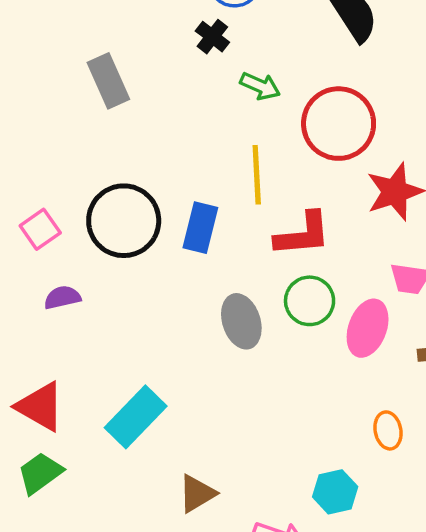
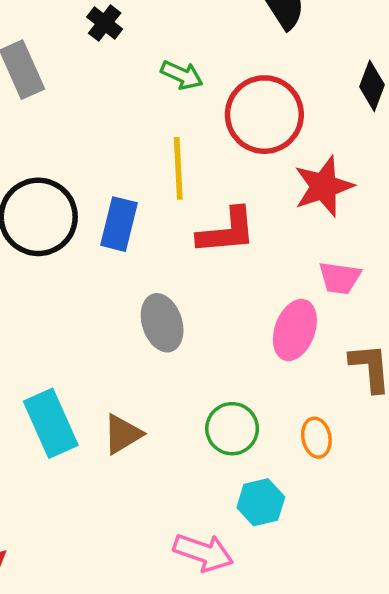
black cross: (212, 37) -> (105, 23), moved
green circle: (310, 301) -> (232, 429), moved
cyan rectangle: (136, 417) -> (51, 423), turned -68
brown triangle: (197, 494) -> (123, 434), moved

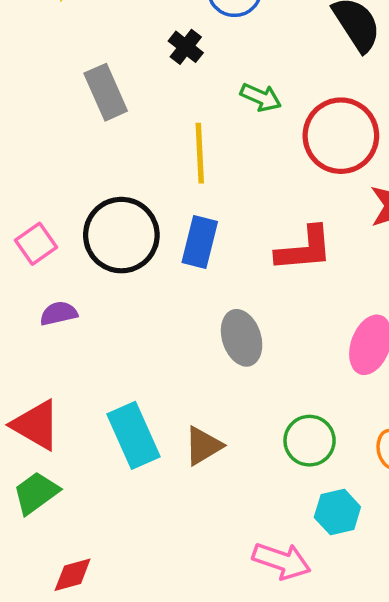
yellow line: (178, 168) -> (200, 153), moved

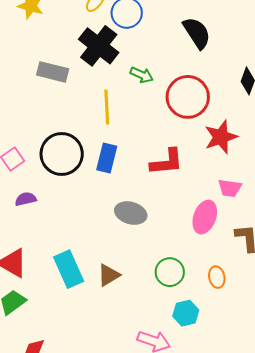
black cross: (186, 47) -> (99, 46), size x2.0
gray rectangle: (106, 92) -> (53, 72), turned -52
gray ellipse: (242, 338) -> (131, 213), turned -56

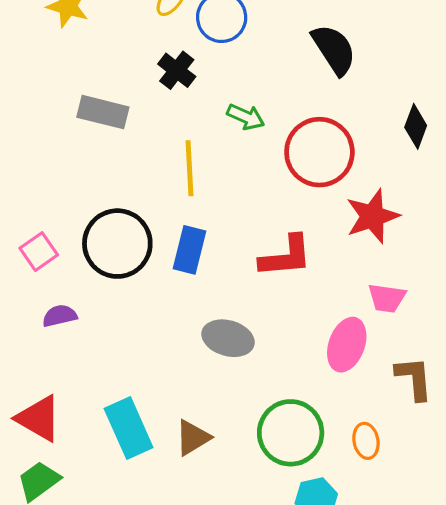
black cross: (99, 46) -> (177, 70), size x0.6
green circle: (170, 272) -> (291, 433), size x1.4

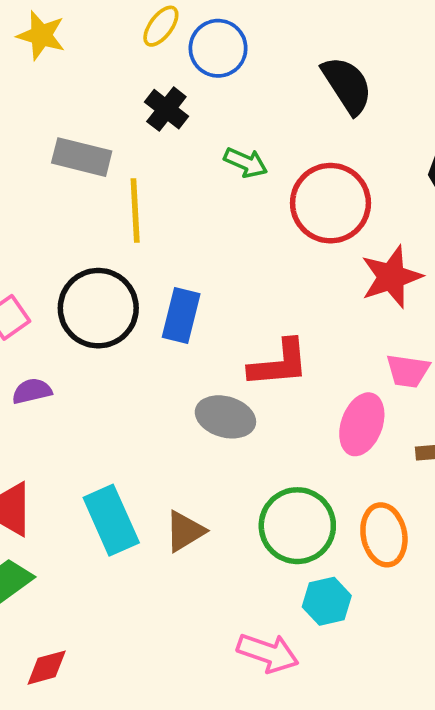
yellow line: (190, 168) -> (135, 210), moved
red L-shape: (286, 256) -> (279, 363), moved
orange ellipse: (366, 441) -> (384, 535), size x1.5

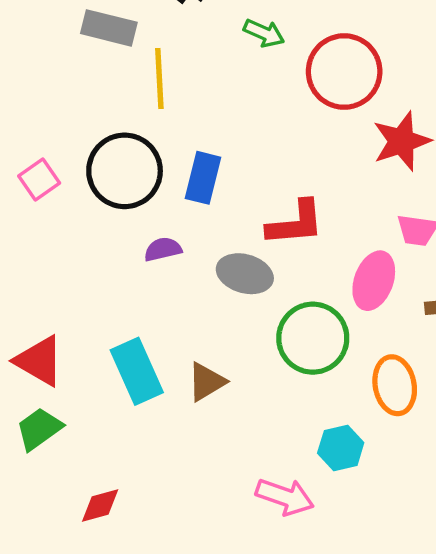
purple semicircle: (32, 391) -> (163, 249), moved
green circle: (297, 526) -> (313, 338), moved
red diamond: (47, 668) -> (100, 505), moved

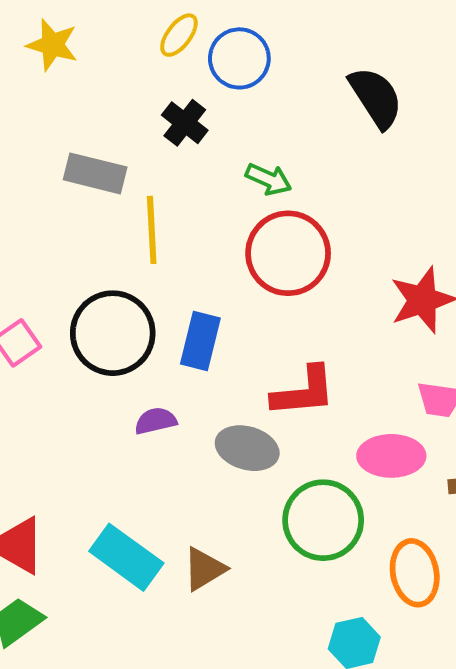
red circle: (344, 72) -> (288, 253), moved
pink ellipse: (374, 281) -> (391, 456), turned 70
cyan rectangle: (137, 371) -> (126, 557), turned -30

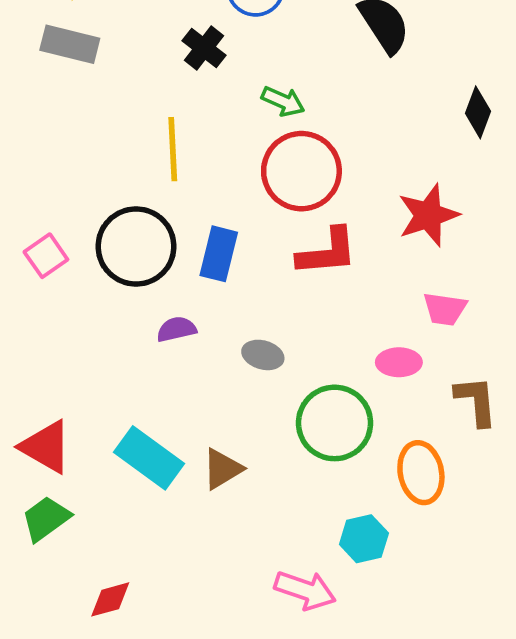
gray rectangle: (95, 173) -> (70, 44), moved
red L-shape: (304, 392) -> (327, 252), moved
gray ellipse: (247, 448) -> (263, 355), size x0.7
pink ellipse: (391, 456) -> (399, 362), size x0.7

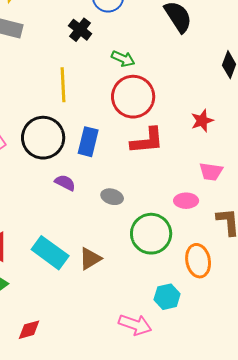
red star: (428, 215) -> (202, 121), size x0.7
purple semicircle: (176, 329) -> (65, 183), turned 40

